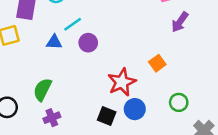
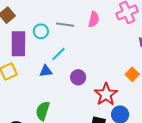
purple circle: (88, 43) -> (78, 77), moved

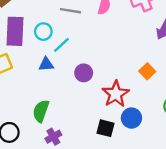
cyan circle: (41, 31) -> (43, 32), moved

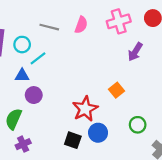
purple circle: (84, 73) -> (34, 95), moved

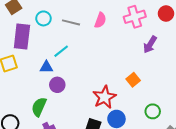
cyan circle: (22, 45) -> (43, 18), moved

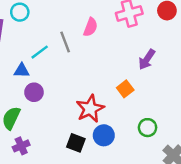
pink semicircle: (100, 20) -> (90, 27), moved
gray line: (71, 22) -> (65, 42), moved, turned 54
purple arrow: (150, 45) -> (147, 59), moved

